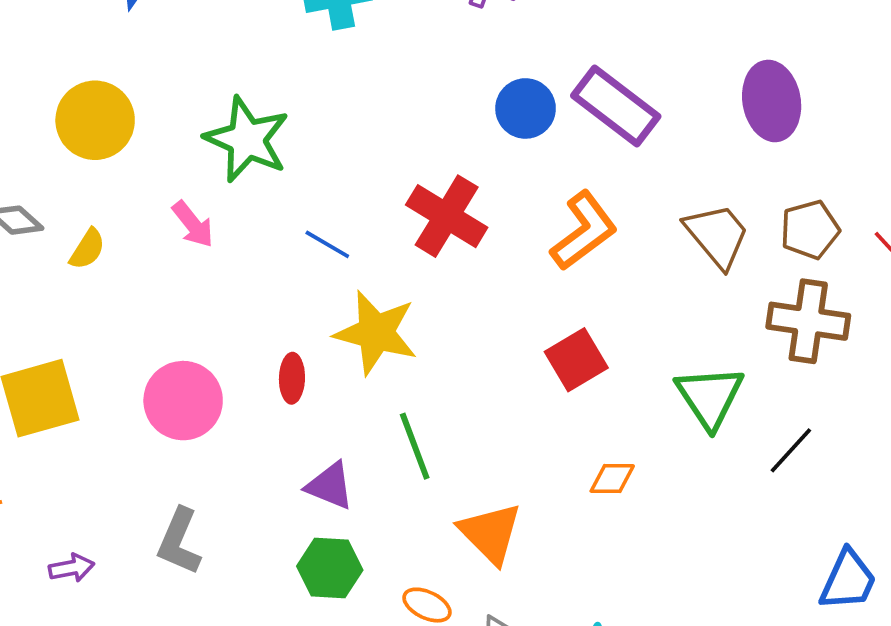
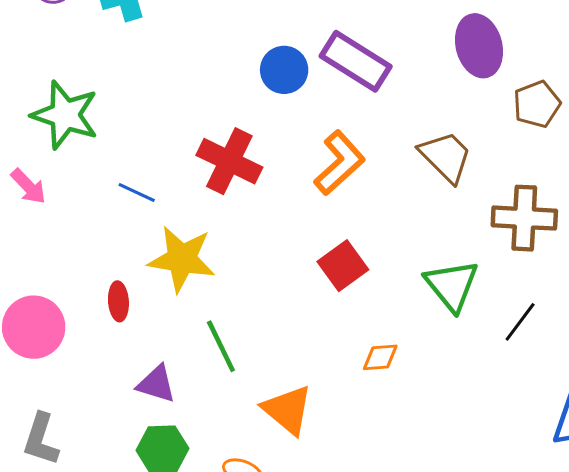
brown pentagon: (810, 230) -> (537, 104), moved

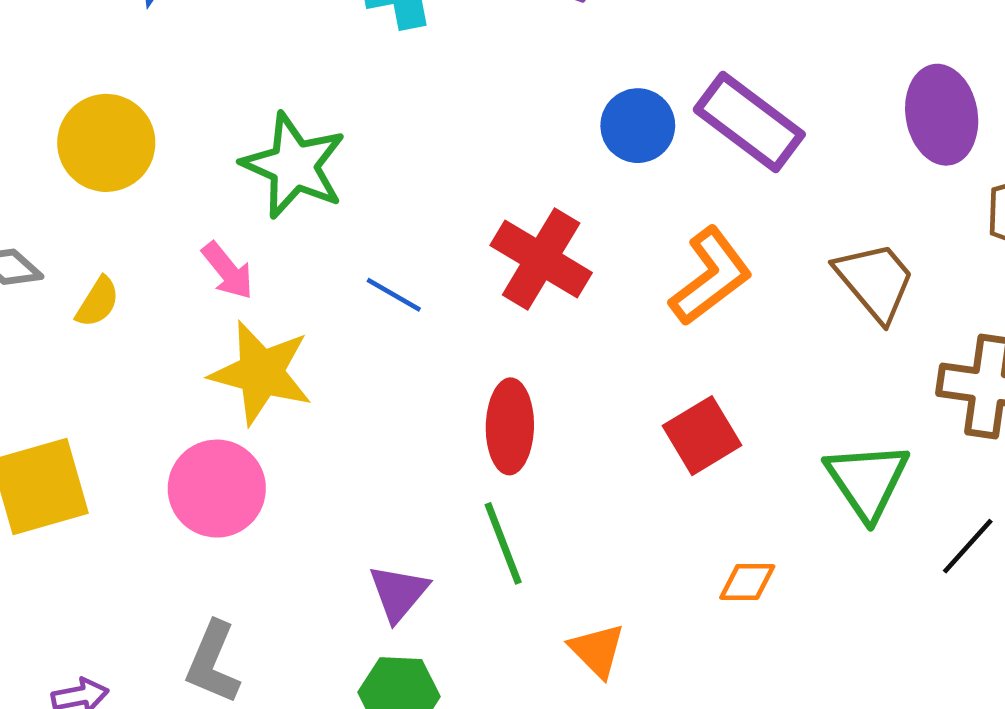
yellow star: (182, 259) -> (261, 373), moved
red ellipse: (118, 301) -> (510, 426), moved, size x1.5
purple triangle: (156, 384) -> (399, 593), turned 48
orange triangle: (287, 410) -> (597, 650), size x0.7

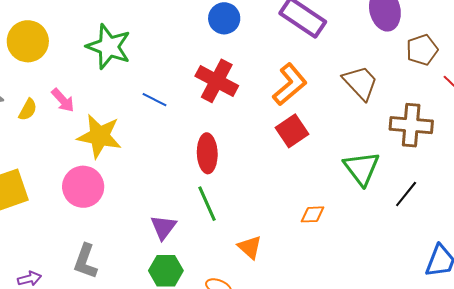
blue circle: (638, 126) -> (224, 18), moved
pink arrow: (228, 271) -> (63, 100), moved
red square: (702, 436) -> (292, 131), moved

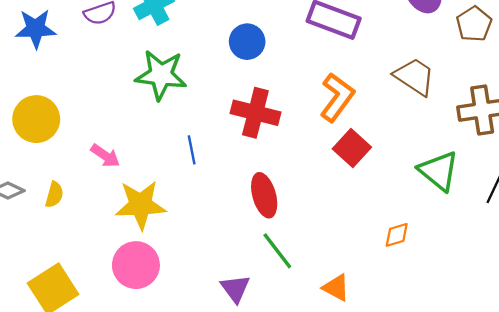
green star: (109, 47) -> (161, 75), moved
pink arrow: (63, 100) -> (105, 156), moved
blue line: (154, 100) -> (192, 150), turned 65

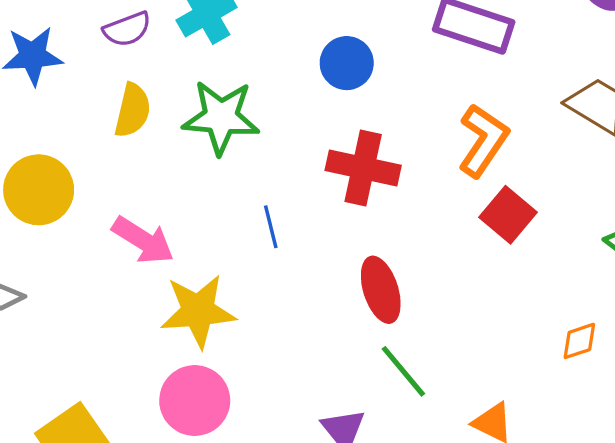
pink arrow: (105, 156) -> (143, 240), size x1.4
yellow semicircle: (54, 195) -> (133, 110), moved, size x1.4

